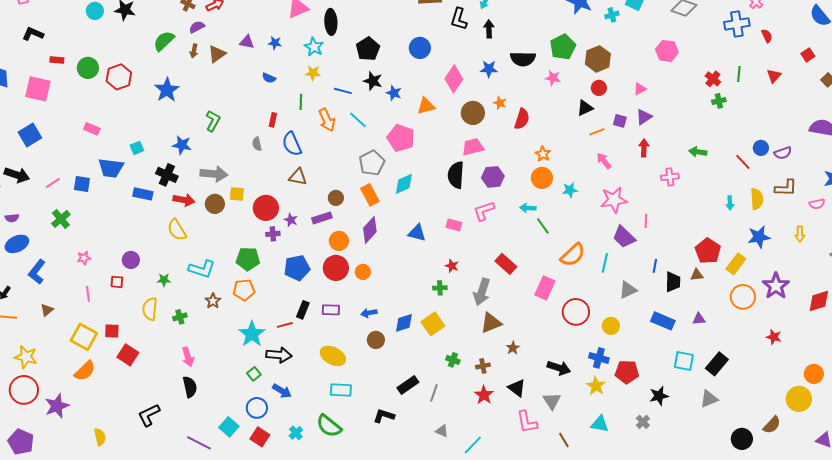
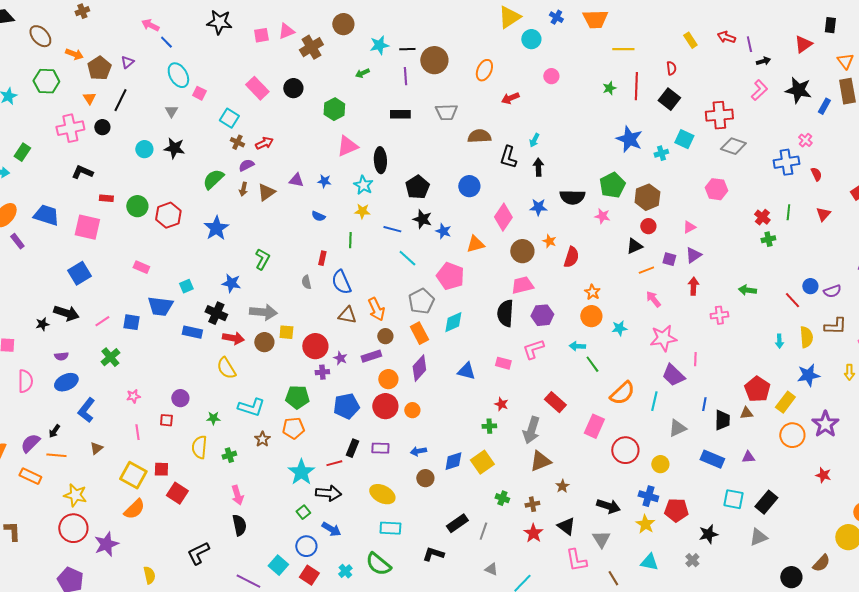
orange arrow: (327, 120) -> (376, 309), moved

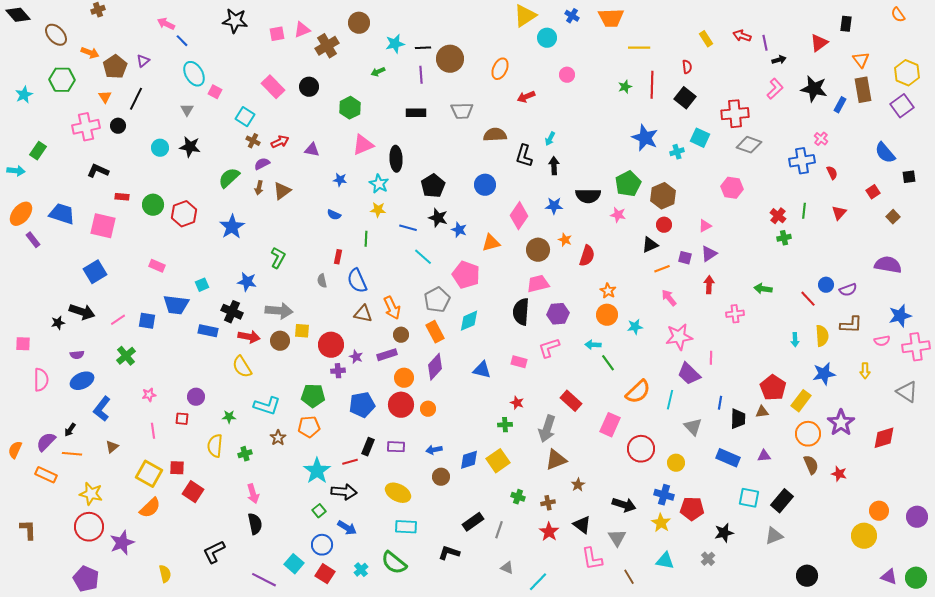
purple triangle: (296, 180) -> (312, 150), moved
gray triangle: (677, 428) -> (693, 427), turned -48
brown semicircle: (821, 563) -> (811, 465), moved, turned -66

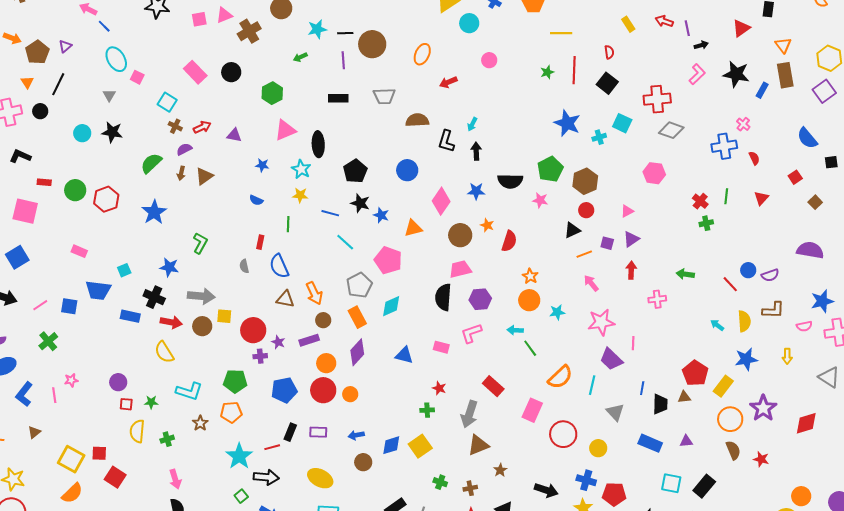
cyan arrow: (795, 340) -> (717, 325), turned 128
red square: (182, 419) -> (126, 404), moved
pink line: (153, 431) -> (54, 395), moved

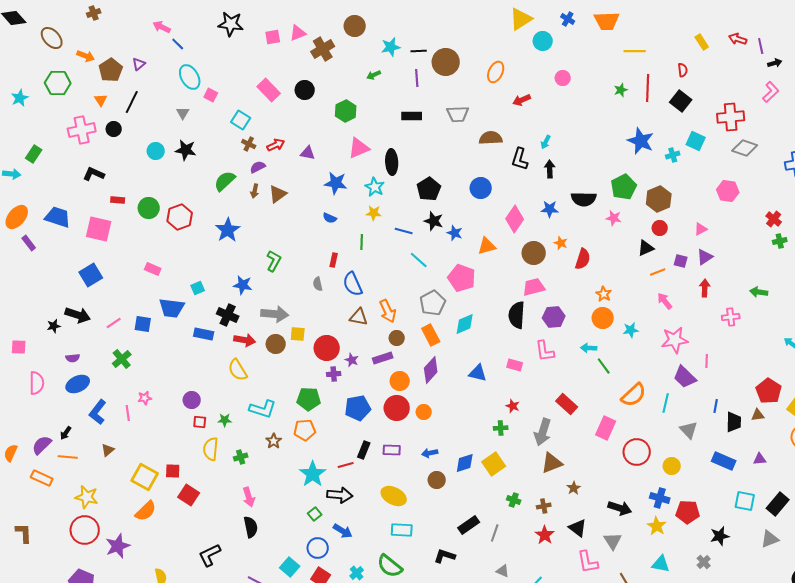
blue star: (262, 165) -> (336, 183), size x1.6
pink L-shape: (471, 333) -> (545, 351), turned -80

